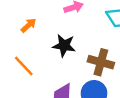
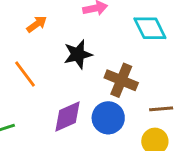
black star: (64, 46) -> (78, 54), turned -30

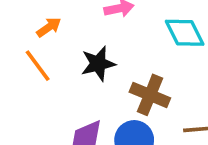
orange line: (25, 74) -> (38, 66), moved

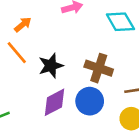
black star: (98, 64) -> (51, 66), moved

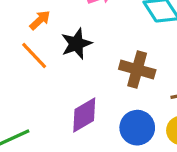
black star: (51, 66) -> (76, 44), moved
blue circle: (90, 101) -> (137, 128), moved

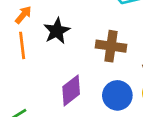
orange line: (34, 56) -> (22, 45), turned 44

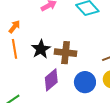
black star: (57, 31) -> (41, 49), moved
brown cross: (111, 46) -> (66, 53), moved

